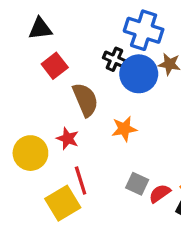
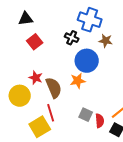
blue circle: (139, 74) -> (87, 61), moved
brown semicircle: (85, 100) -> (54, 88), moved
red star: (68, 138) -> (36, 78), moved
red semicircle: (160, 193) -> (100, 121), turned 120

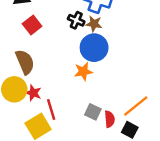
brown star: (106, 41) -> (94, 24), moved
red star: (36, 78) -> (33, 93), moved
brown semicircle: (54, 88) -> (25, 62), moved

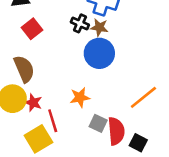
orange star: (83, 71) -> (80, 97), moved
orange line: (136, 106) -> (143, 97), moved
red semicircle: (110, 119) -> (116, 131), size x1.5

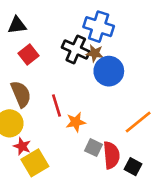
black cross: (80, 23) -> (76, 49), size x1.5
blue circle: (99, 53) -> (109, 71), moved
red star: (33, 103) -> (22, 146), moved
red line: (53, 121) -> (57, 106), moved

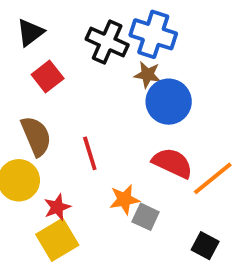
black triangle: (17, 25) -> (30, 32), turned -30
black cross: (76, 49) -> (107, 42), moved
orange star: (76, 122) -> (124, 199), moved
red star: (22, 146) -> (57, 207), moved, turned 30
red semicircle: (111, 155) -> (172, 163), moved, turned -60

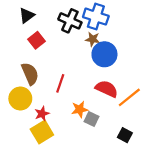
red line: (90, 153) -> (60, 83), turned 36

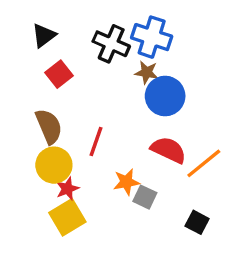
yellow circle: (20, 99) -> (54, 165), moved

